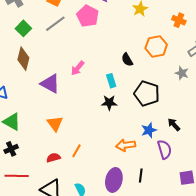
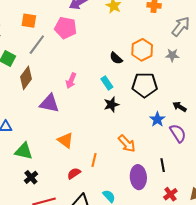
orange hexagon: (156, 46) -> (142, 50), moved
brown diamond: (23, 59) -> (26, 78), moved, turned 40
orange arrow: (126, 145) -> (127, 144), moved, turned -108

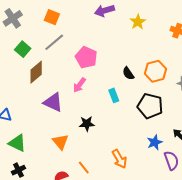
pink pentagon: (66, 28) -> (86, 57), moved
black star: (111, 104) -> (87, 124), moved
orange line: (94, 160) -> (84, 168), turned -64

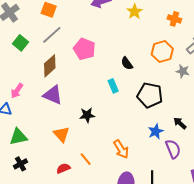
orange hexagon: (155, 71) -> (162, 52), moved
brown diamond: (36, 72) -> (50, 66), moved
pink arrow: (79, 85) -> (17, 91), moved
green triangle: (17, 143) -> (18, 137), turned -36

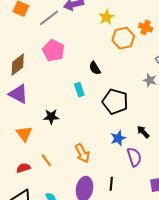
gray line: (52, 35) -> (49, 18), moved
orange hexagon: (162, 52) -> (123, 38), moved

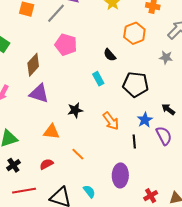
orange hexagon: (123, 38) -> (134, 33), moved
orange triangle: (24, 134) -> (51, 132), turned -36
orange arrow: (82, 153) -> (111, 121), moved
red semicircle: (23, 168) -> (46, 164), moved
black line: (111, 184) -> (134, 142), moved

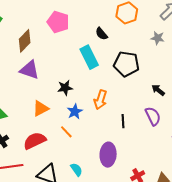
cyan rectangle: (98, 79) -> (89, 57), size x1.6
blue star: (145, 120) -> (75, 112), moved
orange arrow: (111, 121) -> (100, 100), turned 54
orange triangle: (51, 132) -> (41, 109), turned -36
red semicircle: (46, 164) -> (35, 141), size x1.6

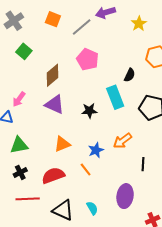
black semicircle: (101, 34) -> (130, 75), turned -120
black star: (65, 88) -> (89, 111), moved
orange arrow: (100, 100) -> (122, 141), turned 30

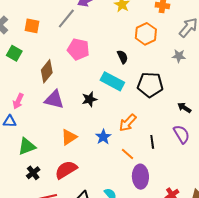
orange square: (53, 19) -> (32, 26), moved
black semicircle: (130, 75) -> (122, 57), turned -40
cyan rectangle: (115, 97) -> (112, 81), turned -30
orange line: (86, 170) -> (128, 154), moved

